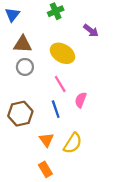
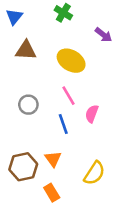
green cross: (56, 11) -> (63, 13), turned -35
gray circle: (25, 67) -> (28, 105), moved
brown hexagon: (20, 114) -> (23, 167), moved
yellow semicircle: (73, 143) -> (94, 173), moved

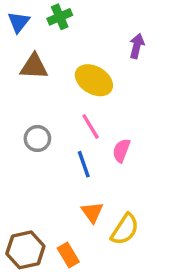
green cross: (63, 13) -> (60, 17), moved, turned 36
purple arrow: (103, 35) -> (137, 46), turned -114
orange triangle: (53, 159) -> (92, 212), moved
brown hexagon: (23, 167) -> (25, 250), moved

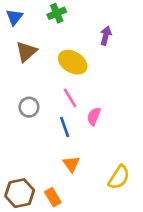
green cross: (60, 17) -> (57, 13), moved
brown triangle: (34, 67) -> (26, 52), turned -45
yellow semicircle: (125, 229) -> (119, 177), moved

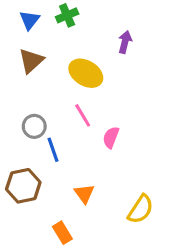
blue triangle: (14, 17) -> (30, 20), moved
blue line: (65, 127) -> (53, 150), moved
brown hexagon: (20, 193) -> (23, 186), moved

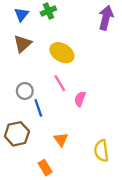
purple arrow: (125, 42) -> (106, 18), moved, size x1.5
yellow semicircle: (141, 209) -> (101, 151), turned 140

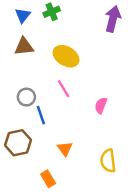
brown triangle: (23, 44) -> (24, 47), turned 36
pink semicircle: (80, 99) -> (101, 105), moved

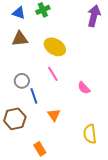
blue triangle: (23, 15) -> (19, 13), turned -48
pink semicircle: (101, 105) -> (84, 88), turned -64
orange triangle: (65, 149) -> (54, 115), moved

